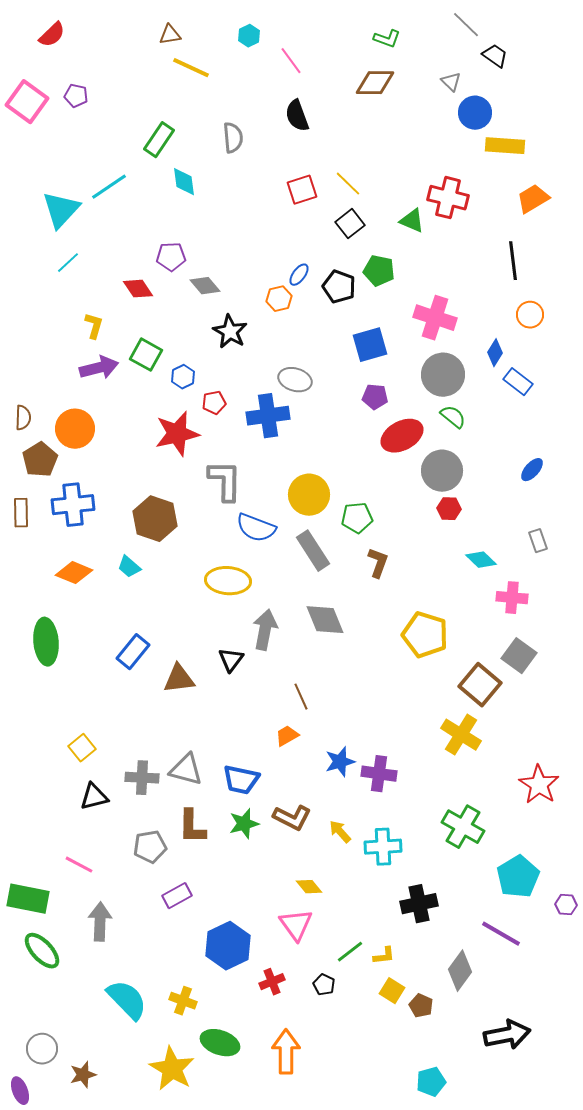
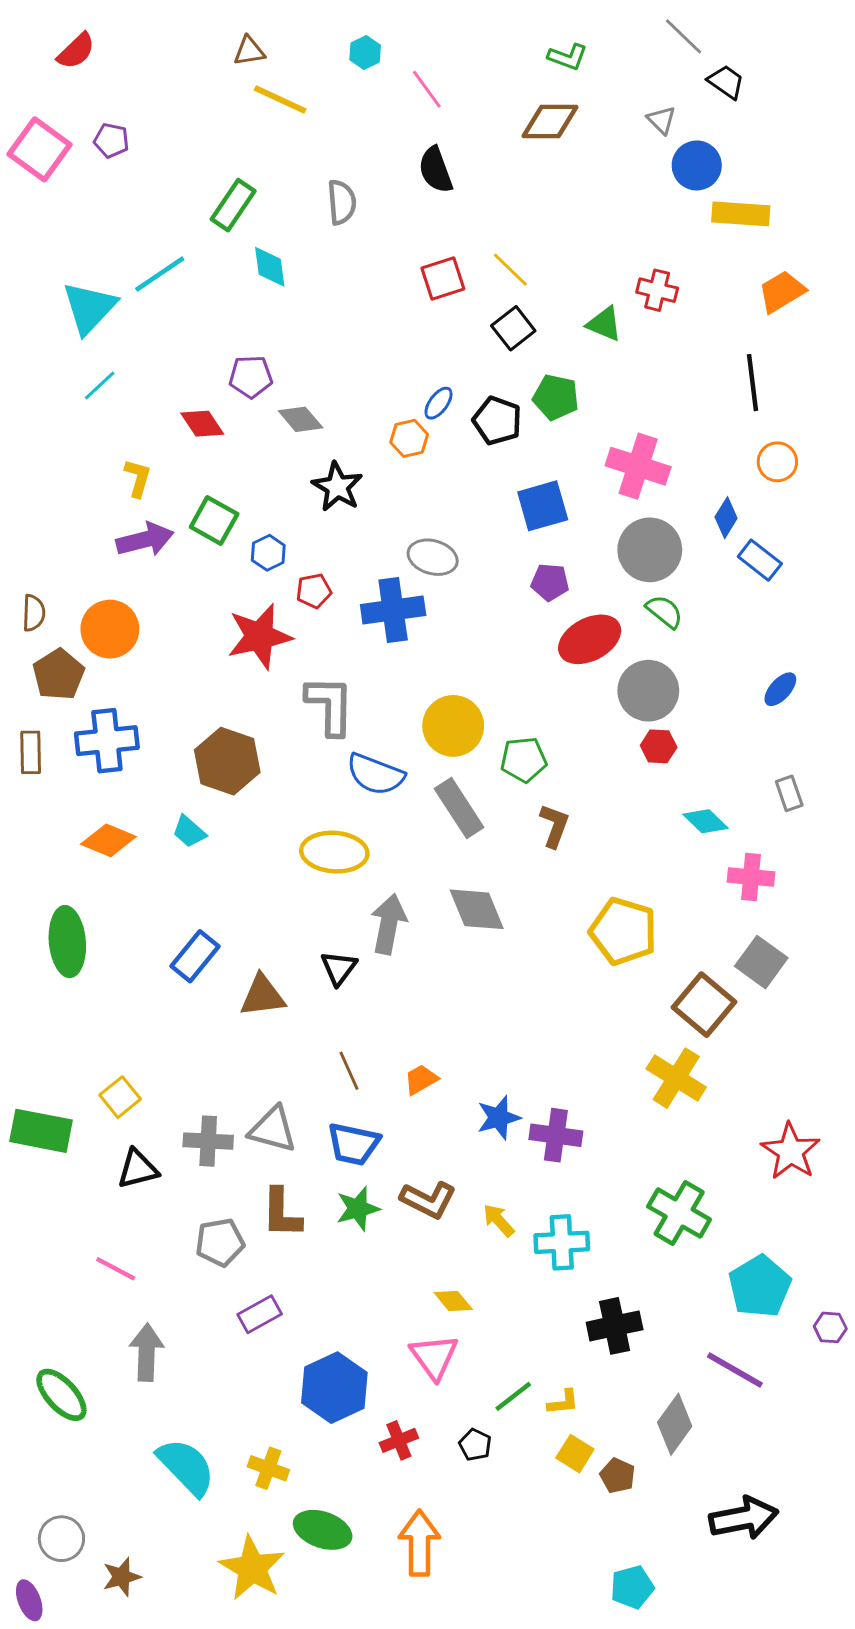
red cross: (448, 198) -> (657, 290), size x0.7
brown line: (301, 697) -> (349, 1071), moved
green rectangle: (28, 899) -> (41, 1131), moved

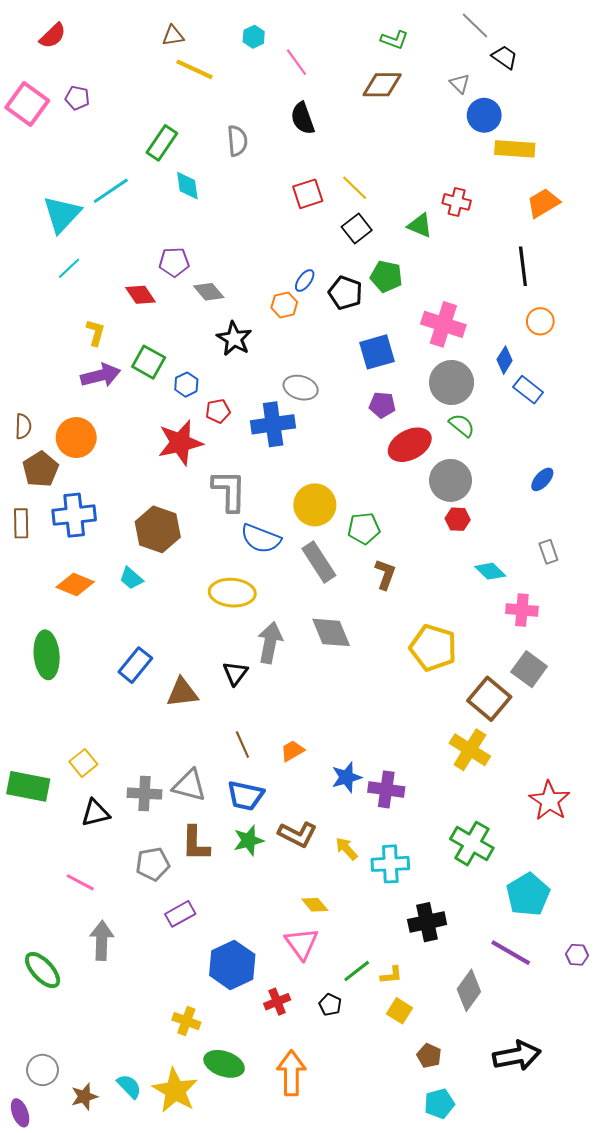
purple hexagon: (830, 1327) -> (577, 955), moved
cyan semicircle: (186, 1467) -> (129, 1086), moved, size x0.6
brown pentagon: (617, 1476) -> (429, 1056), moved

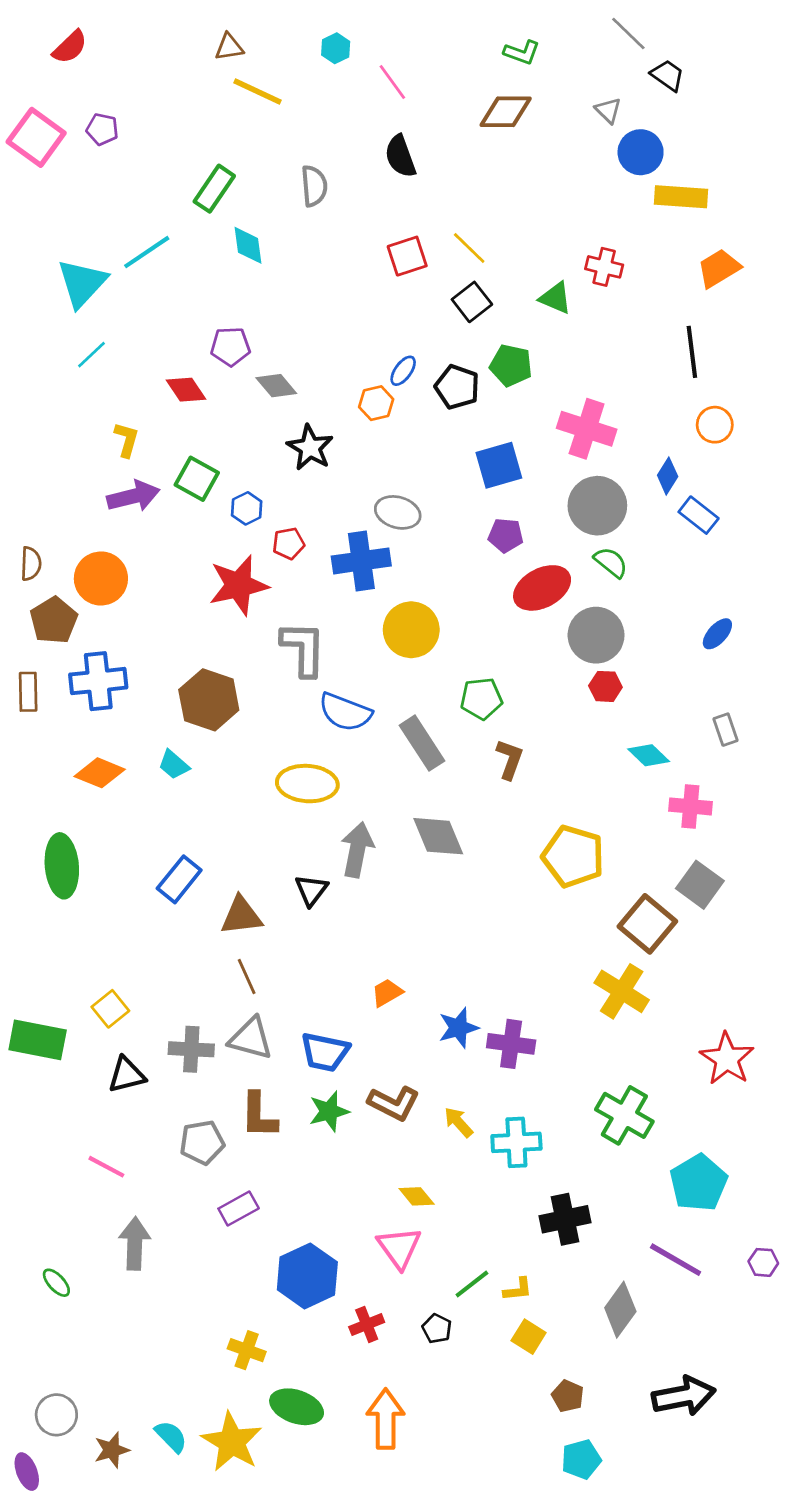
yellow circle: (315, 505) -> (411, 630), moved
brown line: (242, 745) -> (247, 976), moved
green ellipse: (43, 970) -> (56, 1283), size x0.6

